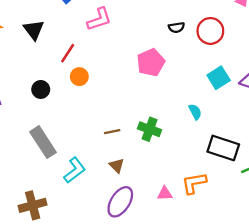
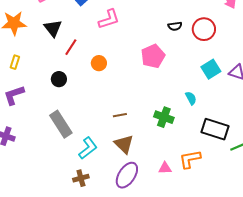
red line: (68, 53) -> (71, 47), moved
orange circle: (79, 77) -> (99, 63), moved
green cross: (150, 129) -> (164, 117), moved
brown triangle: (117, 166) -> (124, 144), size x1.5
brown cross: (33, 205) -> (81, 178), moved, size x0.7

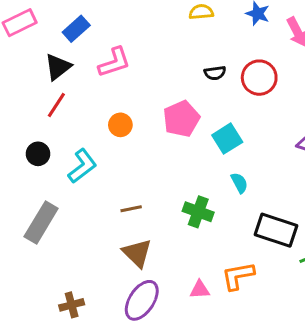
black triangle: (53, 28) -> (58, 67), moved, turned 30
orange circle: (99, 63) -> (120, 125), moved
cyan square: (211, 69) -> (227, 139), moved
gray rectangle: (61, 124) -> (41, 222), turned 64
cyan L-shape: (88, 148) -> (82, 166), moved

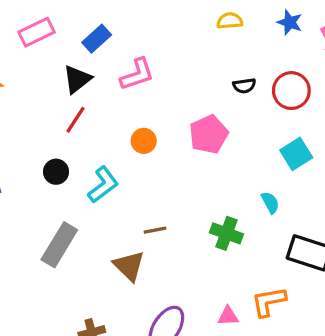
cyan square: (227, 139) -> (296, 154), moved
brown triangle: (137, 253) -> (129, 266), moved

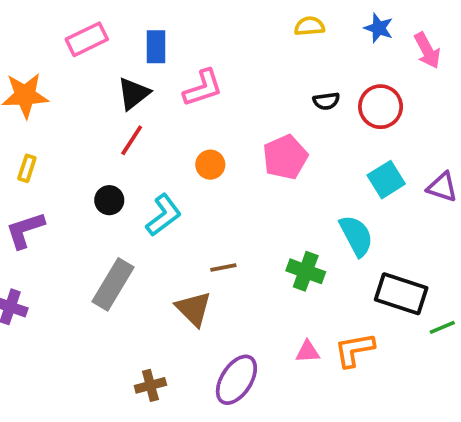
blue rectangle: (97, 39) -> (156, 47), turned -48
cyan semicircle: (270, 203) -> (356, 236), size x1.6
pink triangle: (228, 316) -> (308, 352), moved

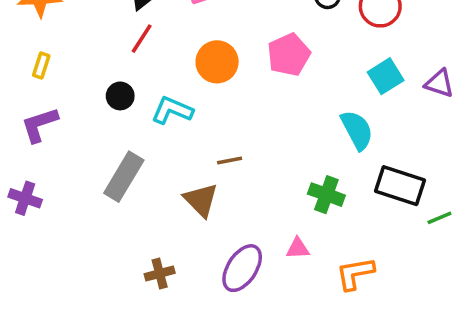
orange circle: (210, 165) -> (217, 62), size x1.5
cyan L-shape: (164, 215) -> (172, 110), turned -120
green cross: (306, 271) -> (326, 195), moved
orange L-shape: (354, 350) -> (355, 273), moved
pink triangle: (308, 352) -> (298, 248), moved

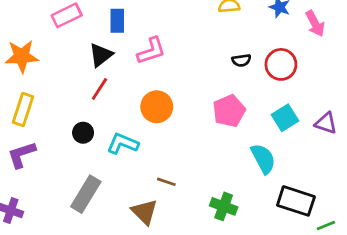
pink pentagon: (289, 55) -> (229, 111), moved
yellow rectangle: (41, 65) -> (23, 110), size x1.6
brown line: (230, 161) -> (166, 182), turned 30
green cross: (326, 195) -> (224, 206), moved

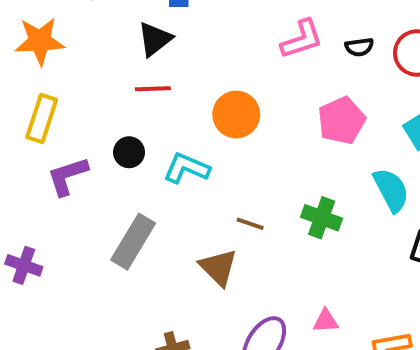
pink L-shape: (151, 51) -> (302, 39), moved
red line: (99, 89) -> (153, 89), turned 55
purple L-shape: (22, 155) -> (67, 176), moved
green cross: (224, 206) -> (322, 218), moved

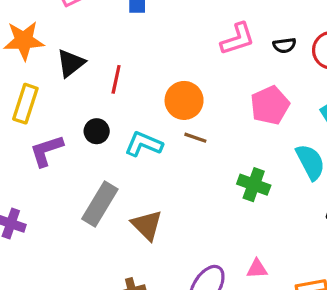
black triangle: (155, 39) -> (71, 63), moved
red line: (153, 89) -> (116, 79), turned -76
brown line: (250, 224) -> (195, 138), moved
brown triangle: (218, 267) -> (147, 225), moved

